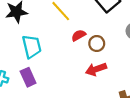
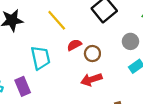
cyan trapezoid: (32, 46) -> (41, 58), moved

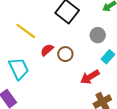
red arrow: (91, 79) -> (90, 77), moved

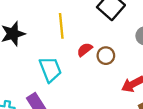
yellow line: (26, 31) -> (61, 26), turned 45

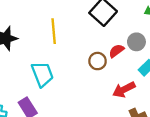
red semicircle: (85, 50) -> (116, 51), moved

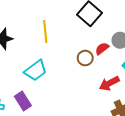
cyan trapezoid: (42, 74) -> (36, 70), turned 75

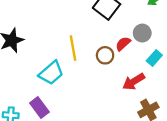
yellow line: (45, 32) -> (73, 48), moved

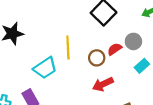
red arrow: (134, 82) -> (103, 84), moved

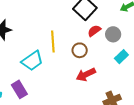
red semicircle: (115, 49) -> (94, 31), moved

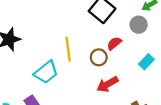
red semicircle: (94, 31) -> (114, 43), moved
gray circle: (113, 34) -> (139, 25), moved

